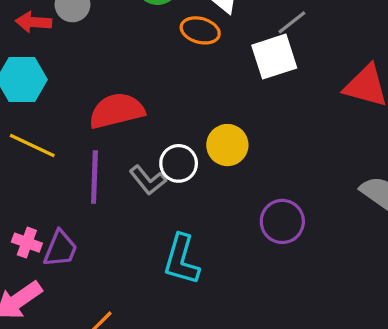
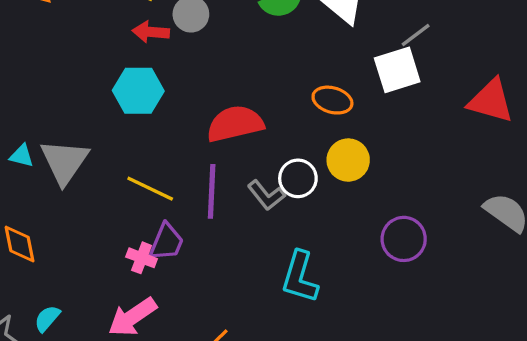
orange ellipse: (200, 30) -> (332, 100), moved
yellow line: (32, 145) -> (150, 189), moved
purple trapezoid: (60, 249) -> (167, 242), moved

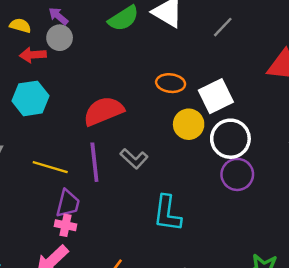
white square: (397, 70) -> (216, 96), moved
white circle: (298, 178) -> (230, 139), moved, size x1.4
pink cross: (142, 258) -> (66, 225), moved

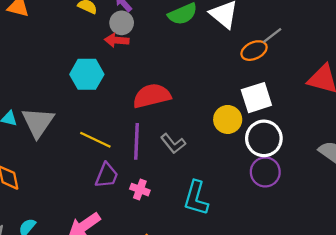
red arrow: (33, 55) -> (117, 40), moved
orange ellipse: (171, 83) -> (254, 51), moved, turned -40
pink cross: (66, 225) -> (140, 190), moved

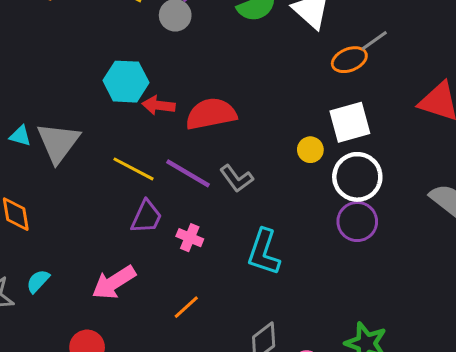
red arrow: (117, 40) -> (159, 105), moved
yellow circle: (228, 119) -> (310, 150), size x0.7
purple line: (136, 141) -> (188, 173), turned -64

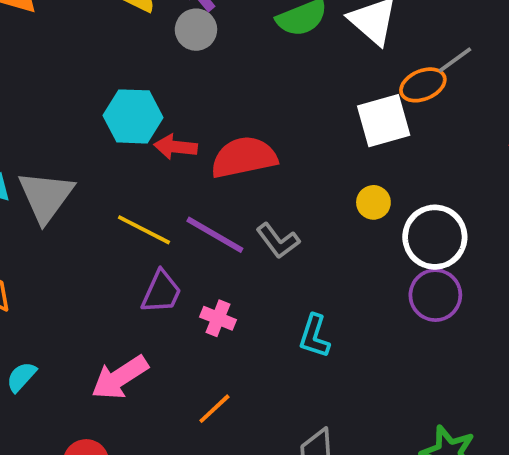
white square: (350, 122) -> (384, 121), moved
cyan L-shape: (264, 252) -> (314, 336), size x0.7

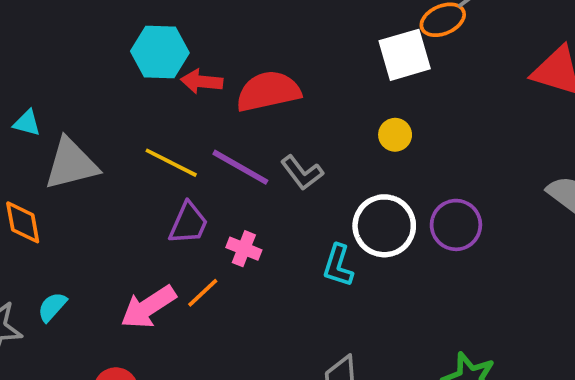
gray triangle: (46, 196) -> (71, 164), moved, turned 40
white circle: (435, 237) -> (384, 226), moved
orange line: (214, 409) -> (203, 293), moved

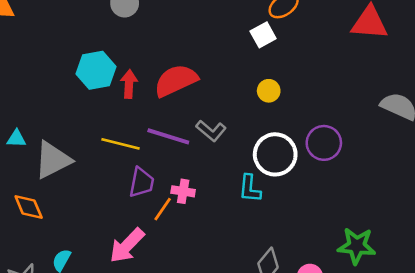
white square: (405, 55) -> (263, 35), size x0.7
red arrow: (202, 82) -> (129, 84), turned 100
orange line: (203, 293) -> (163, 209), moved

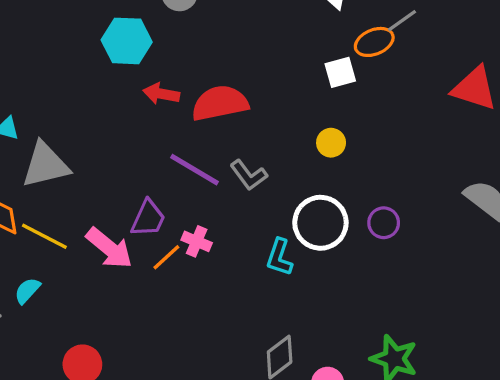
cyan hexagon: (96, 70) -> (127, 41), moved
red arrow: (129, 84) -> (161, 94), turned -96
purple circle: (324, 143) -> (384, 223), size x0.7
yellow line: (121, 144) -> (44, 236), moved
pink arrow: (127, 246) -> (109, 248), moved, turned -108

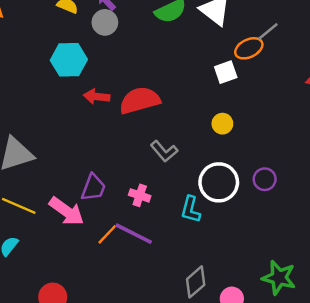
purple line: (194, 170) -> (134, 234), moved
pink cross: (197, 241) -> (140, 195), moved
orange line: (166, 257) -> (107, 234), moved

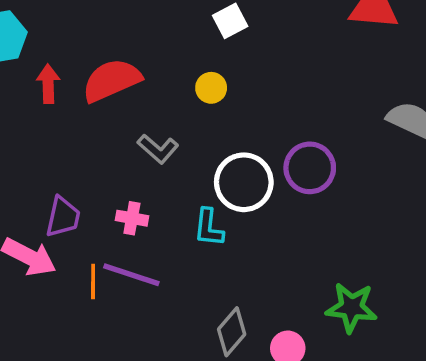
red arrow: (97, 96) -> (48, 84), turned 90
yellow circle: (222, 124) -> (211, 88), moved
purple circle: (265, 179) -> (310, 168), size x1.5
orange line: (107, 234) -> (93, 282), turned -35

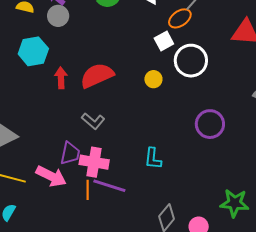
gray L-shape: (158, 149) -> (93, 121), moved
white circle: (244, 182) -> (191, 61), moved
pink cross: (132, 218) -> (94, 162), moved, size x1.6

